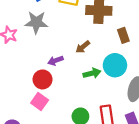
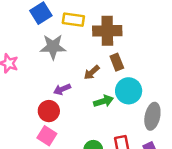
gray star: (36, 22) -> (53, 47), moved
brown rectangle: (123, 35) -> (117, 62), moved

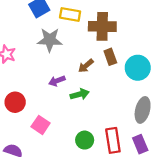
cyan circle: (129, 91) -> (138, 68), moved
green arrow: (103, 101) -> (80, 94), moved
red circle: (49, 111) -> (15, 102), moved

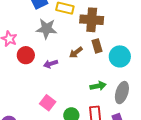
green arrow: (80, 94) -> (98, 86), moved
red circle: (15, 102) -> (26, 55), moved
pink square: (41, 125) -> (48, 103), moved

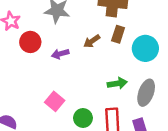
brown rectangle: (97, 46) -> (118, 34), turned 32

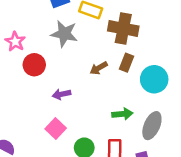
purple arrow: (60, 54) -> (61, 94), moved

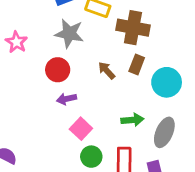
red circle: (34, 65) -> (58, 70), moved
brown arrow: (99, 68) -> (107, 70), turned 78
pink square: (56, 128) -> (81, 129), moved

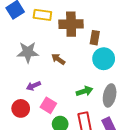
gray star: (69, 33) -> (28, 52), moved
brown rectangle: (137, 64) -> (95, 38), moved
red circle: (58, 70) -> (21, 108), moved

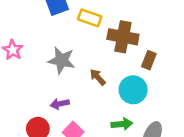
cyan circle: (104, 59) -> (133, 90), moved

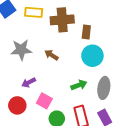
cyan circle: (133, 90) -> (92, 56), moved

